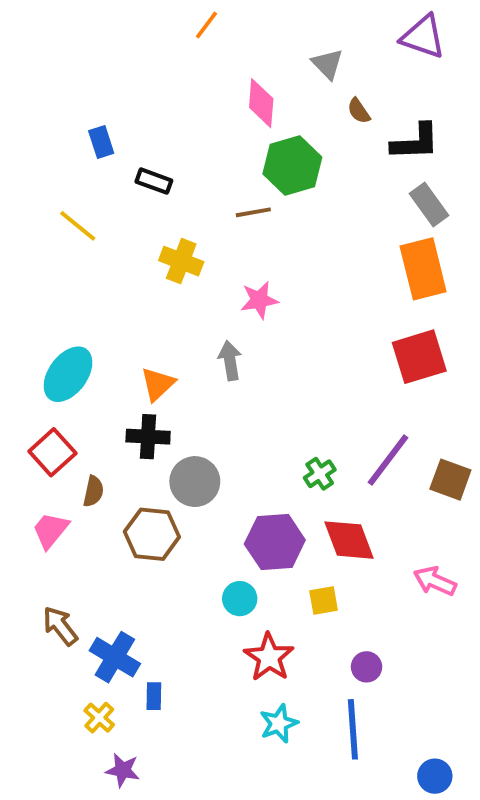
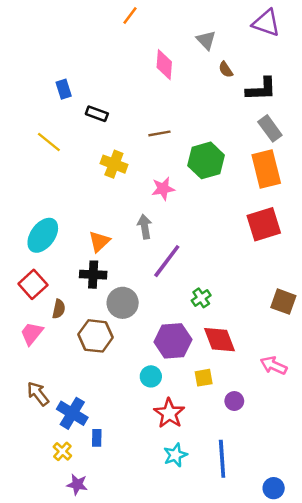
green hexagon: (292, 165) -> (206, 160), moved
purple line: (388, 460) -> (167, 261), moved
purple circle: (367, 667) -> (234, 401), moved

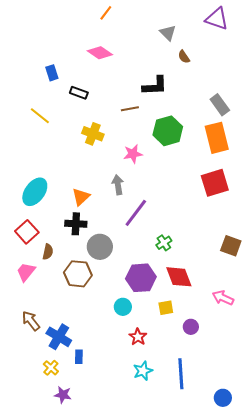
pink diamond: (164, 65) -> (100, 53), moved, turned -60
black L-shape: (261, 89) -> (155, 86), moved
red star: (169, 413) -> (138, 337), size x0.7

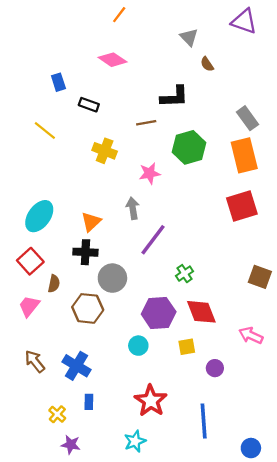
blue cross: (59, 337) -> (76, 366), moved
red star: (138, 337) -> (151, 401), moved, size x1.6
cyan star: (143, 371) -> (135, 441), moved

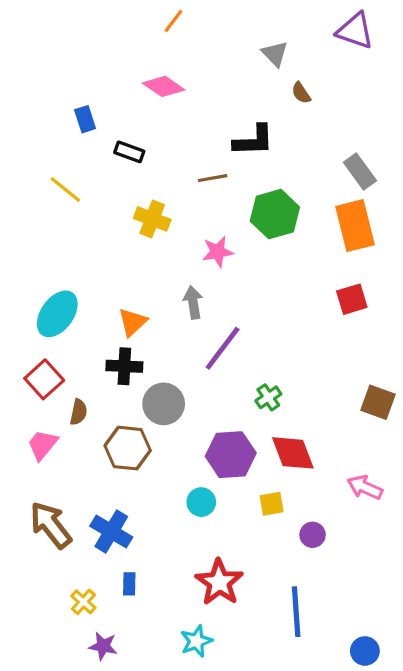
red square: (242, 206) -> (352, 299), size x0.7
brown arrow: (35, 361) -> (51, 525), size x1.4

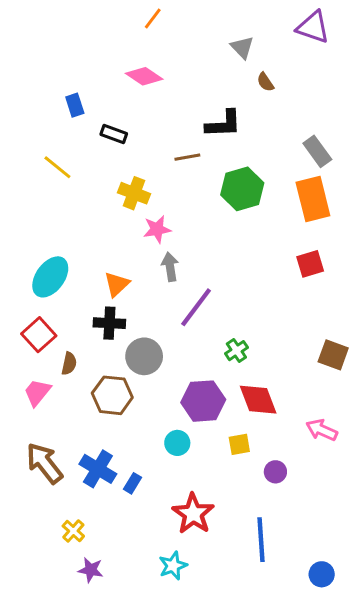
pink star: (218, 252) -> (157, 229), moved
blue rectangle: (129, 584) -> (133, 483), moved, turned 30

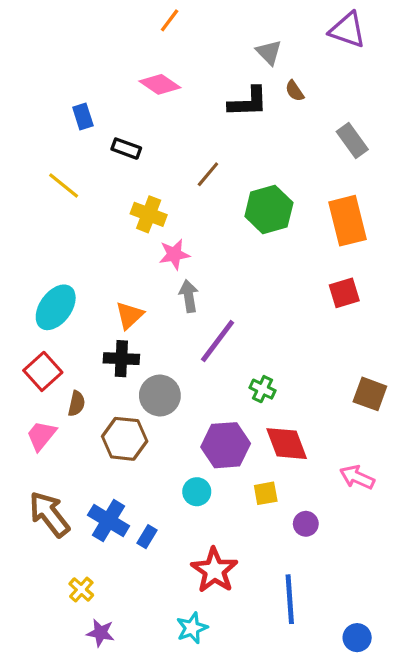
black L-shape: (223, 124) -> (248, 102), moved
gray rectangle: (317, 151) -> (352, 141), moved
brown line: (187, 157) -> (208, 174), turned -40
green cross: (236, 351) -> (262, 389), turned -30

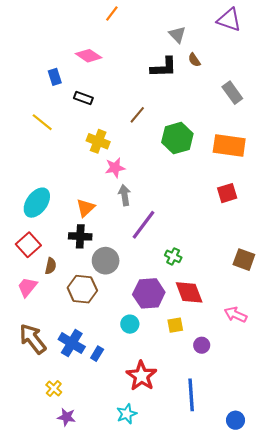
pink diamond: (160, 84) -> (89, 56), moved
orange rectangle: (347, 221) -> (229, 145), turned -68

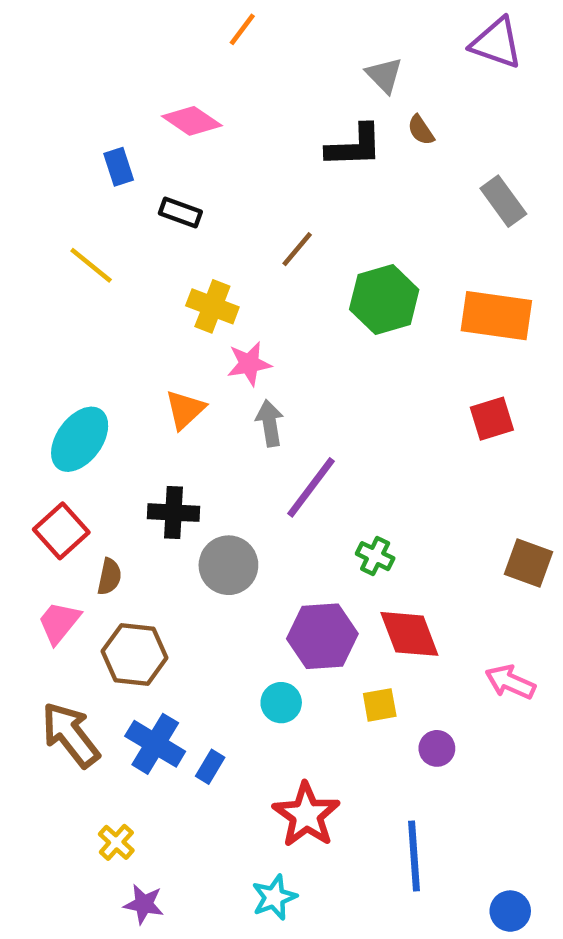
orange triangle: (85, 208) -> (185, 409), moved
brown hexagon: (82, 289) -> (135, 655), moved

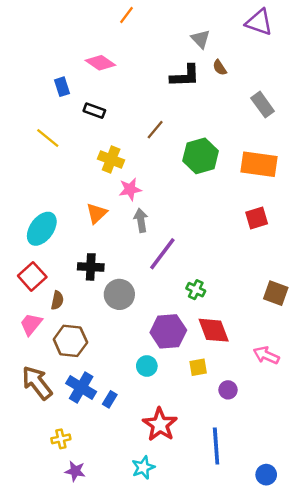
yellow cross: (116, 842) -> (61, 439), turned 36

